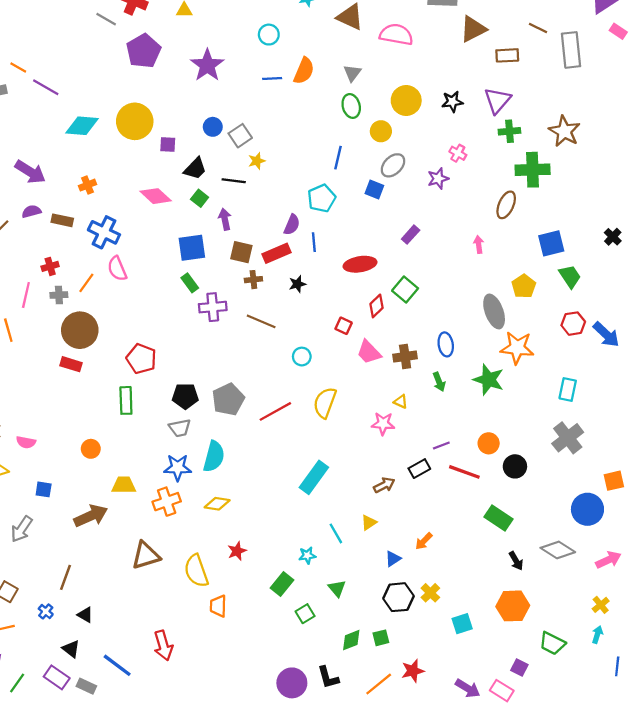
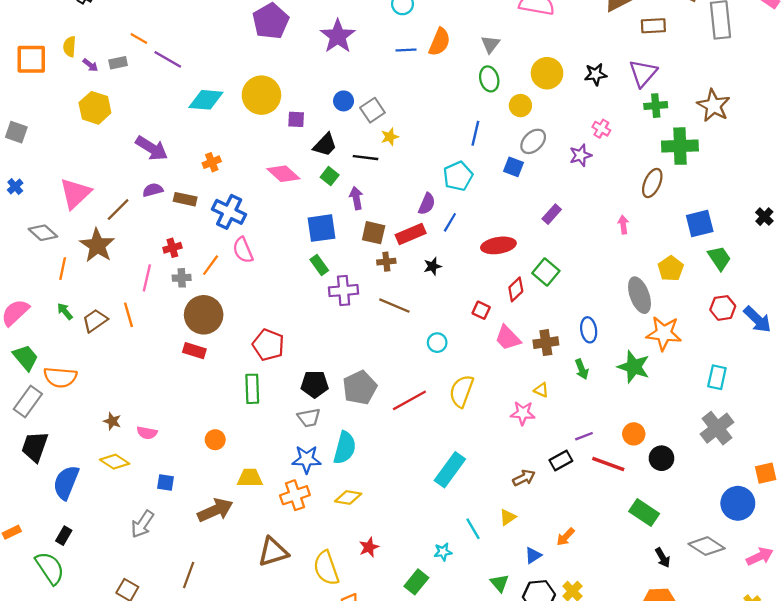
blue line: (314, 242) -> (450, 222), turned 36
green triangle: (337, 588) -> (500, 583), moved

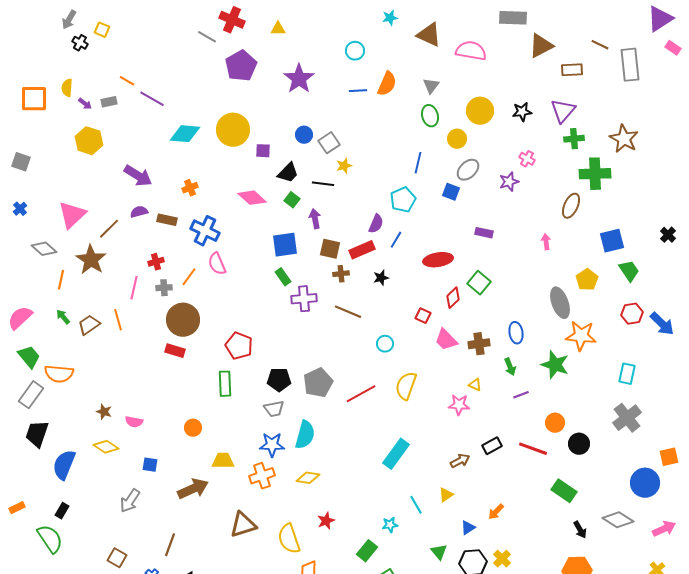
purple rectangle: (552, 214) -> (484, 233), turned 60
purple line: (584, 436) -> (521, 395), moved

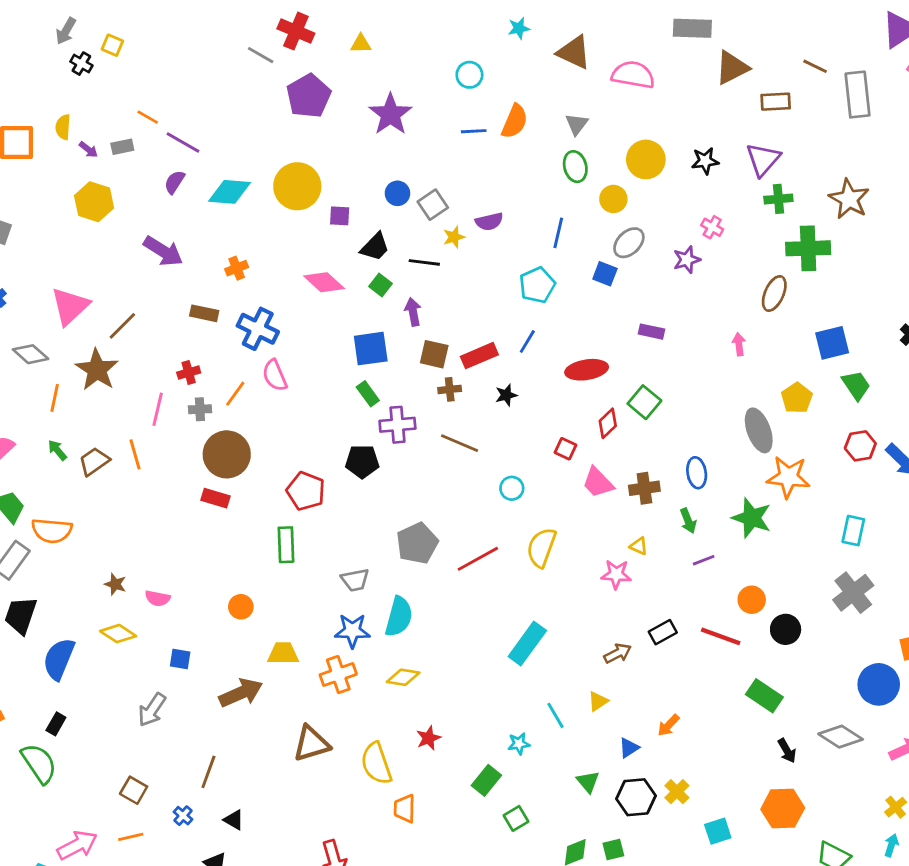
purple semicircle: (139, 212) -> (175, 182), moved, turned -42
purple semicircle: (376, 224) -> (489, 222), moved, turned 54
black pentagon: (279, 380) -> (362, 461), moved

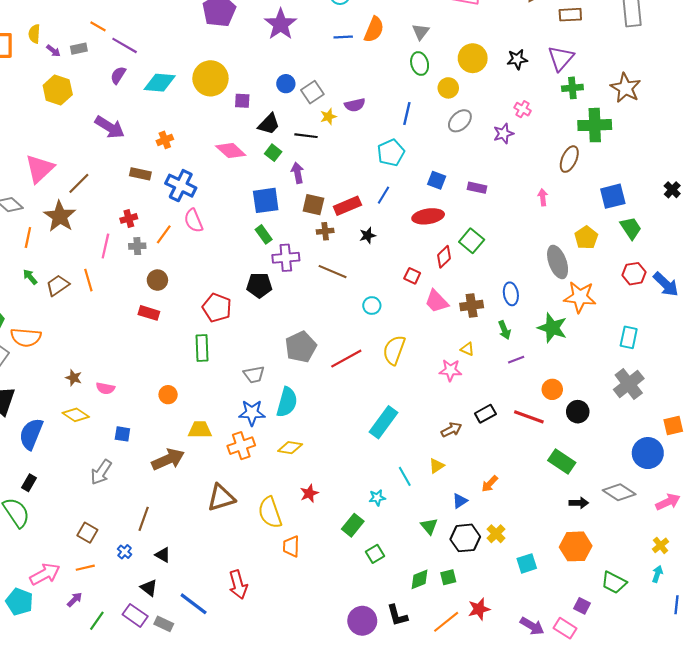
blue square: (605, 274) -> (437, 180), moved
brown circle: (227, 454) -> (157, 280), size x0.6
black arrow: (787, 751) -> (579, 503), turned -60

